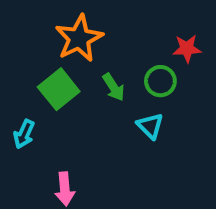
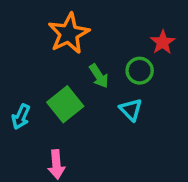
red star: (187, 49) -> (163, 42), turned -30
green square: (59, 89) -> (65, 104), moved

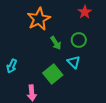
red star: (163, 42) -> (85, 12), moved
green square: (65, 104) -> (53, 74), moved

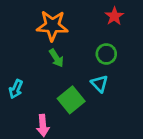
orange star: (39, 19) -> (52, 26), turned 30
green arrow: (56, 43) -> (56, 58), moved

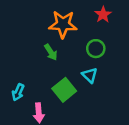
orange star: (52, 26) -> (63, 24), moved
cyan arrow: (16, 89) -> (18, 92), moved

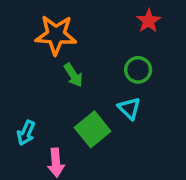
orange star: (63, 24) -> (56, 35), moved

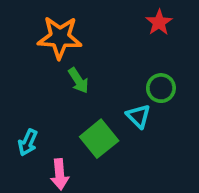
green circle: (138, 70) -> (161, 88), moved

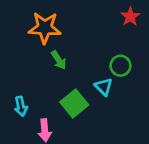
red star: (159, 22) -> (130, 17), moved
cyan arrow: (28, 142) -> (21, 106), turned -36

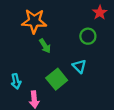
green circle: (120, 66) -> (88, 36), moved

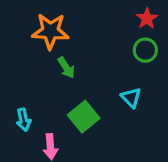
green circle: (88, 36) -> (145, 50), moved
cyan triangle: (79, 66) -> (131, 98), moved

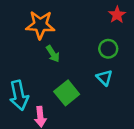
green circle: (145, 50) -> (108, 49), moved
cyan arrow: (24, 120) -> (19, 95), size x1.6

